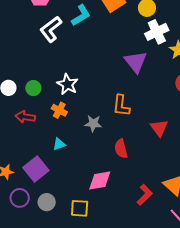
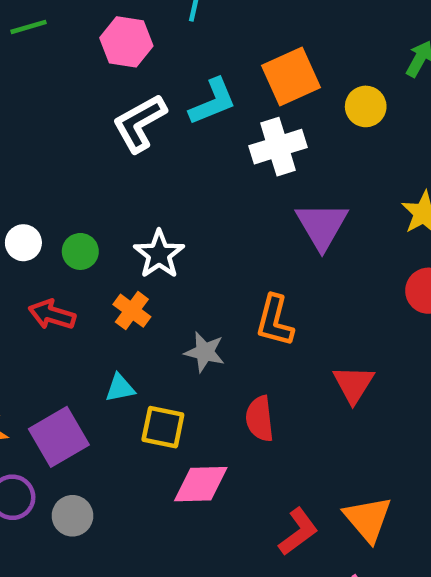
white cross: (157, 32) -> (278, 147), moved
yellow square: (80, 208) -> (163, 427), moved

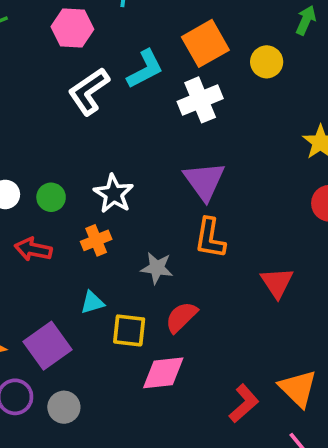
purple triangle: (322, 226) -> (204, 181), moved
orange cross: (132, 311) -> (96, 240), turned 36
red semicircle: (260, 419) -> (181, 317), moved, turned 57

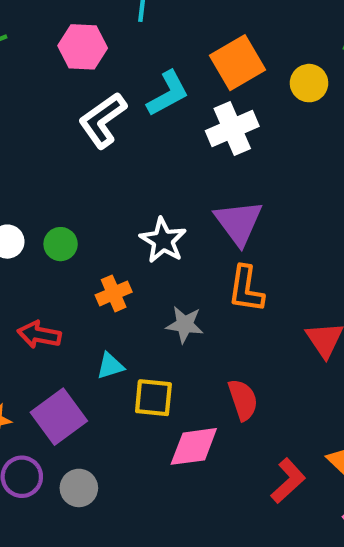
white star: (114, 194) -> (163, 240), moved
red arrow: (33, 249) -> (39, 335), moved
red semicircle: (181, 317) -> (243, 400), moved, turned 117

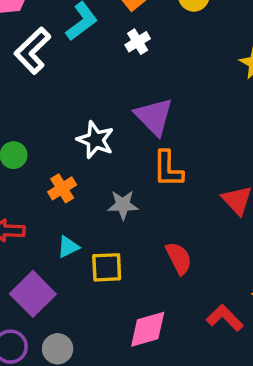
white cross: (232, 128) -> (138, 42), size x0.6
pink diamond: (194, 446) -> (148, 329), moved
red L-shape: (288, 481) -> (225, 318), turned -84

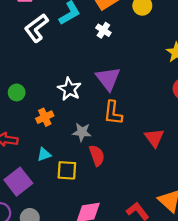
white cross: (138, 42) -> (103, 30), turned -32
red semicircle: (179, 258) -> (97, 155), moved

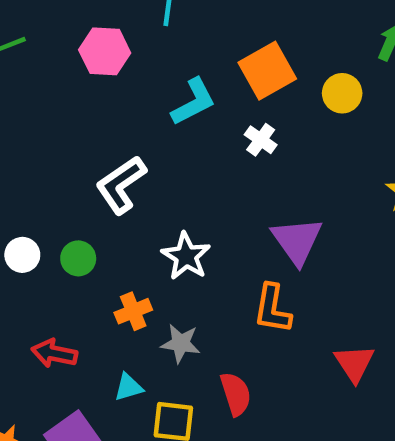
white L-shape: (36, 28) -> (121, 185), moved
purple triangle: (108, 79) -> (297, 241), moved
gray star: (82, 132) -> (181, 343), moved

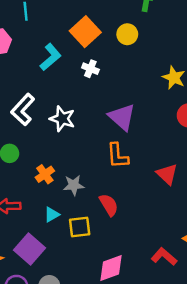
white star: (186, 256) -> (62, 119), moved

